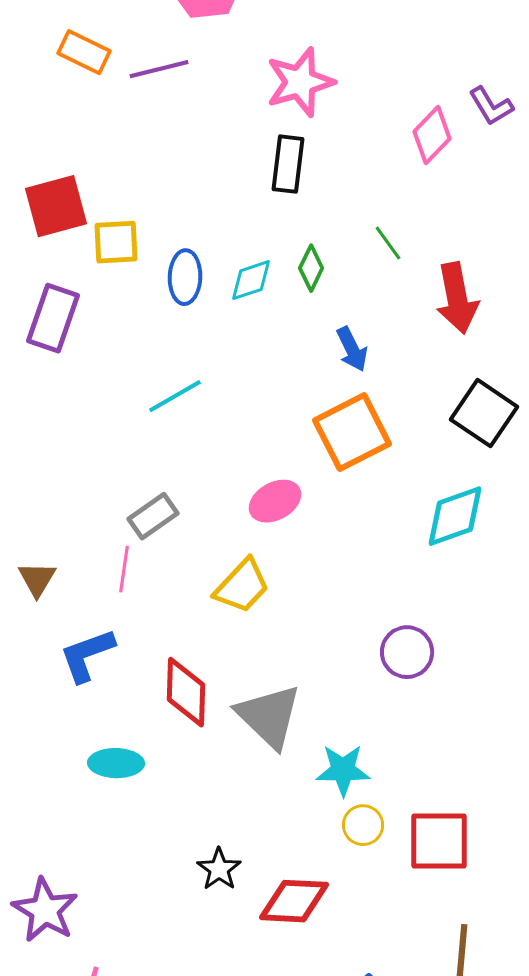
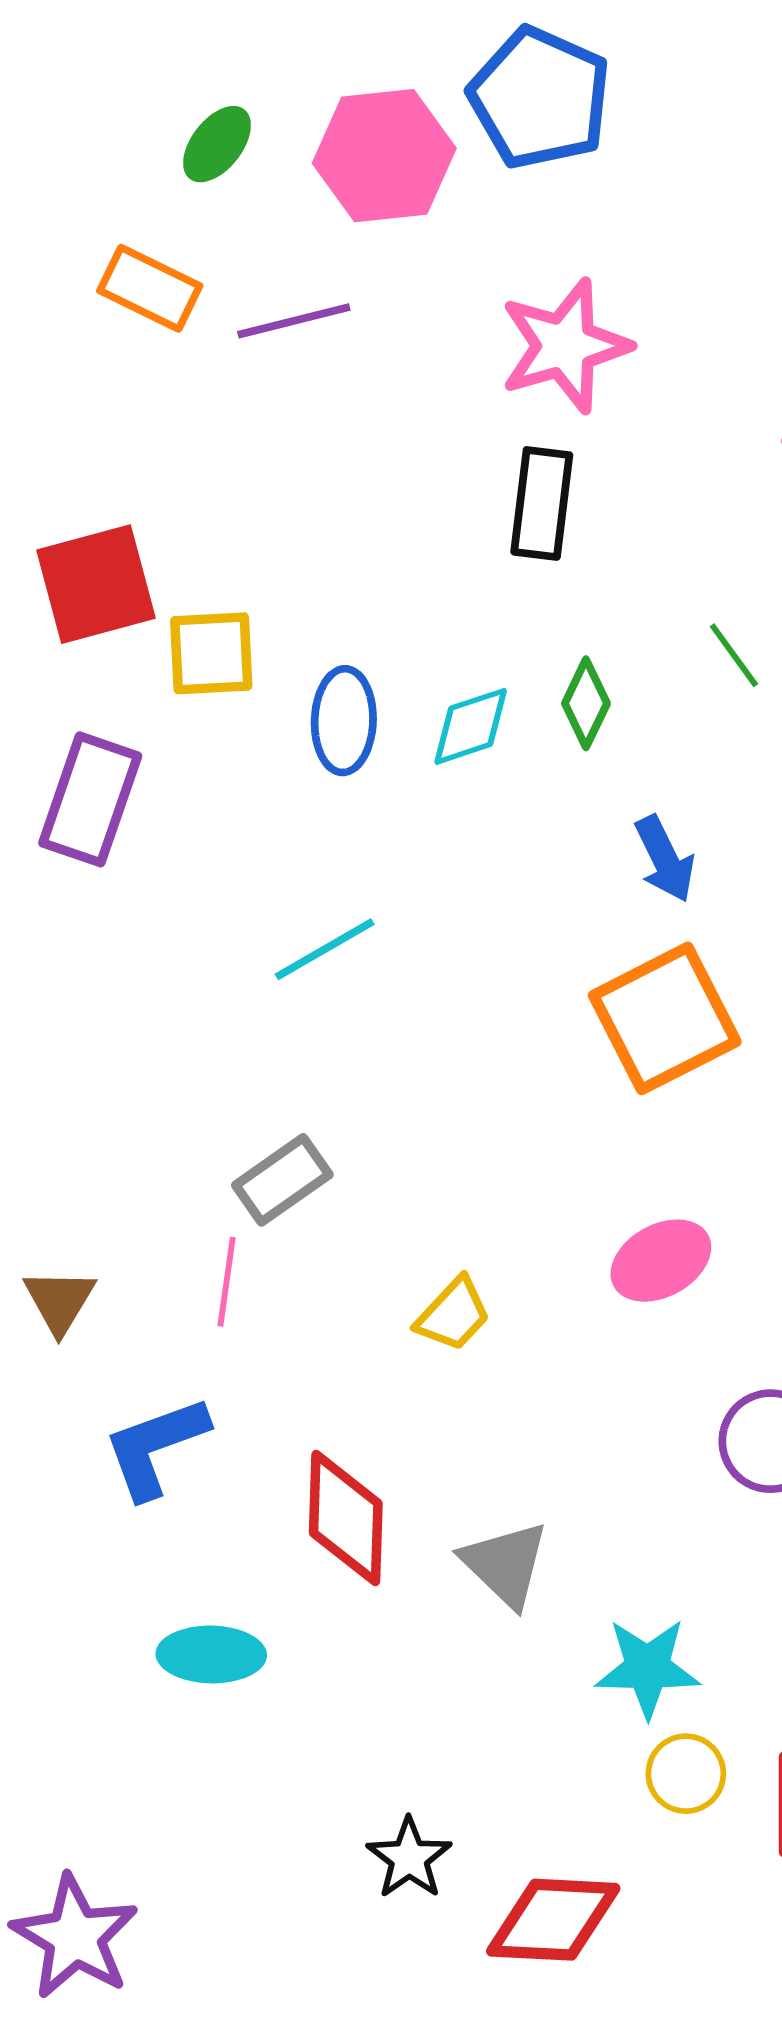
pink ellipse: (275, 501) -> (661, 1261), moved
yellow trapezoid: (242, 586) -> (453, 1314), size x0.7
gray triangle: (269, 716) -> (505, 1564), size x0.7

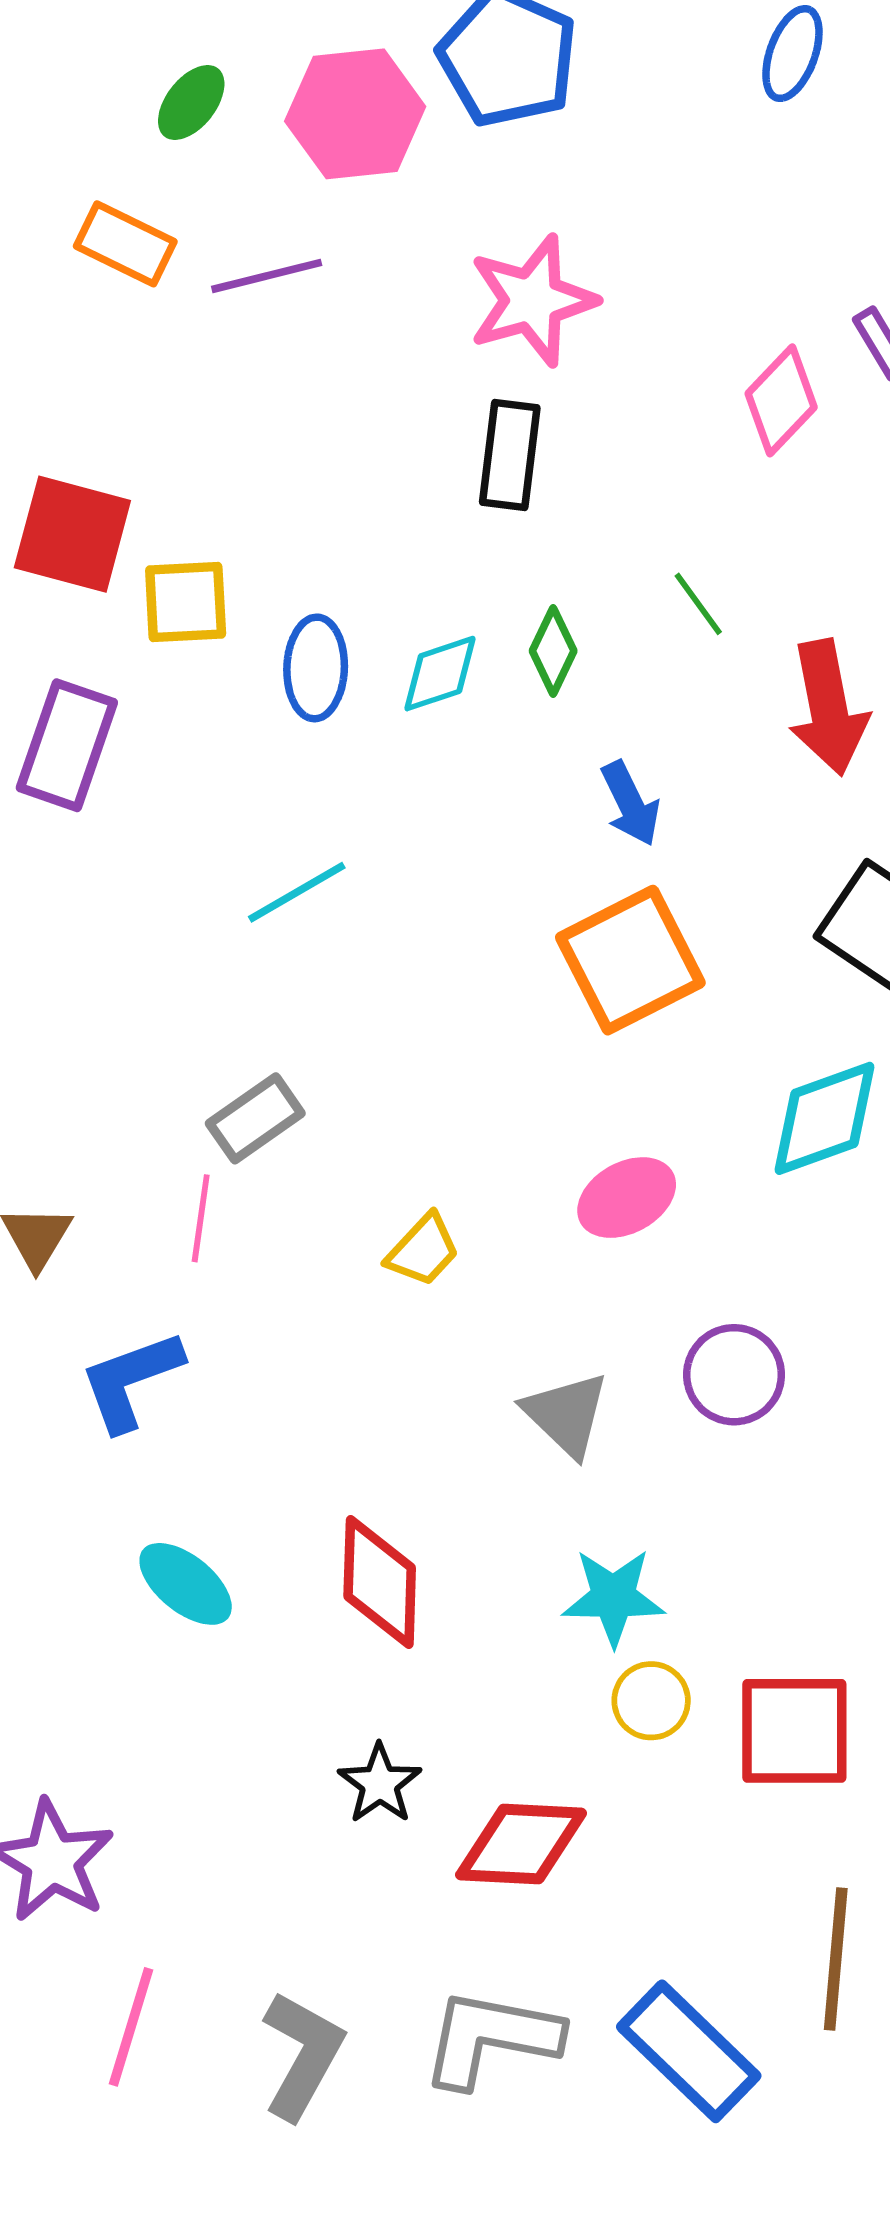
red square: (96, 584) -> (72, 534), turned 30
red diamond: (346, 1518) -> (380, 1582), moved
gray triangle: (505, 1564) -> (566, 1414), moved
cyan ellipse: (211, 1654) -> (186, 1584), turned 38

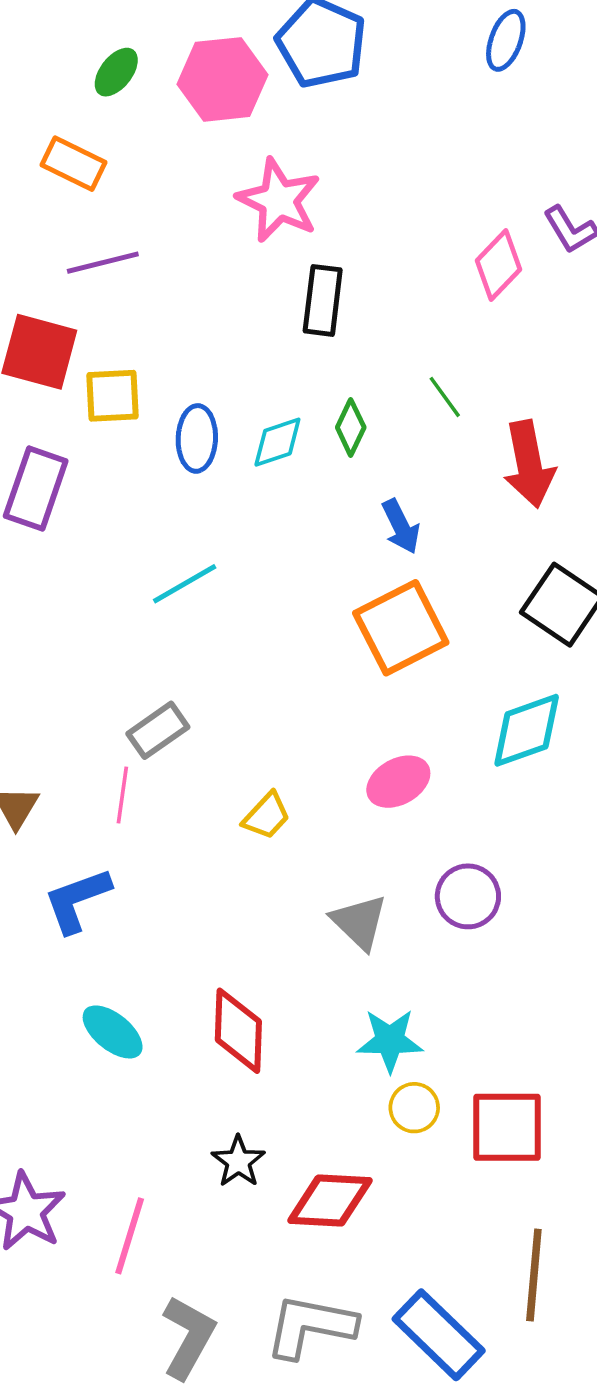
purple line: (267, 276) -> (103, 263), moved
pink star: (532, 300) -> (279, 200), moved, turned -30
pink line: (131, 2027) -> (130, 1236), moved

